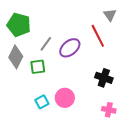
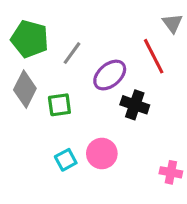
gray line: (46, 44) -> (72, 53), moved
black cross: (104, 78) -> (135, 105), moved

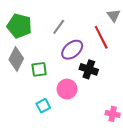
gray line: (72, 53) -> (59, 27), moved
pink circle: (102, 153) -> (67, 89), moved

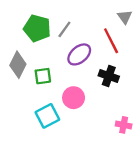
green pentagon: (19, 26) -> (37, 28), moved
black cross: (89, 69) -> (109, 76), moved
cyan square: (43, 106) -> (47, 116), size x1.5

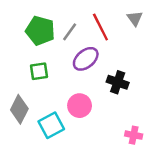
red line: (111, 41) -> (100, 27), moved
gray diamond: (18, 65) -> (19, 109), moved
green square: (43, 76) -> (39, 71), moved

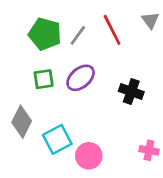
purple ellipse: (86, 59) -> (81, 78), moved
pink circle: (80, 106) -> (89, 156), moved

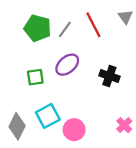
green square: (44, 79) -> (35, 77), moved
gray diamond: (22, 122) -> (17, 126), moved
pink cross: (149, 150) -> (124, 125), turned 35

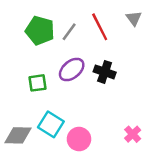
black cross: (109, 76) -> (105, 72), moved
cyan square: (48, 116) -> (51, 124), turned -30
gray diamond: (17, 126) -> (18, 135), turned 65

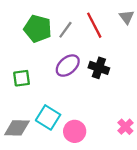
green square: (38, 83) -> (22, 78), moved

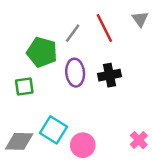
green pentagon: (38, 29) -> (42, 52), moved
purple ellipse: (68, 66) -> (75, 73), turned -55
black cross: (99, 68) -> (110, 75), turned -30

